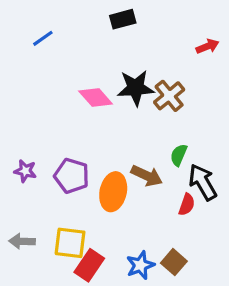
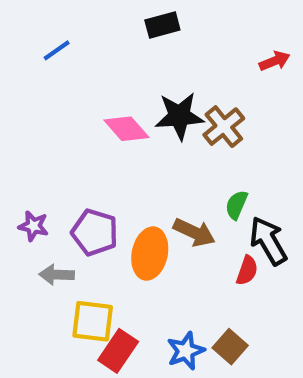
gray arrow: (22, 241) -> (57, 275), moved

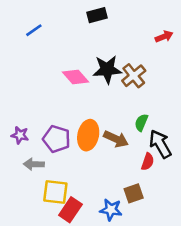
orange ellipse: (150, 254) -> (88, 135), moved
brown square: (230, 347) -> (134, 193), moved, turned 30
blue star: (186, 351) -> (111, 210), turned 30

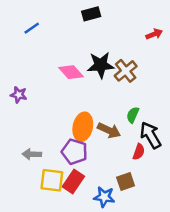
purple star: (20, 135) -> (19, 95), moved
purple pentagon: (57, 139) -> (75, 152), moved
red rectangle: (70, 210) -> (73, 181), moved

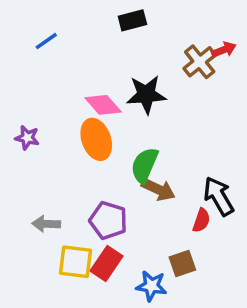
brown cross: (126, 71) -> (200, 62), moved
green semicircle: (133, 115) -> (144, 165), moved, size x1.5
orange ellipse: (83, 127) -> (96, 139), moved, turned -32

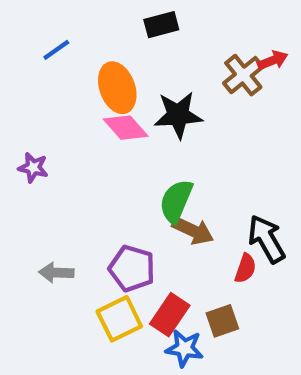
orange ellipse: (96, 139) -> (117, 88), moved
yellow square: (76, 262) -> (119, 319), moved, turned -33
red rectangle: (107, 263) -> (170, 315), moved

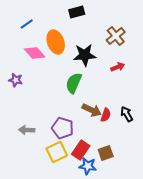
red arrow: (273, 60) -> (118, 67), moved
pink diamond: (126, 128) -> (35, 53), moved
green semicircle: (176, 201) -> (74, 83), moved
black arrow: (266, 239) -> (127, 114), size x0.7
red semicircle: (245, 268) -> (106, 115), moved

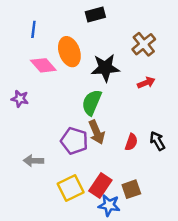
blue line: (27, 24) -> (33, 29), turned -48
brown arrow: (92, 110) -> (97, 132), moved, turned 42
purple pentagon: (63, 128) -> (74, 141), moved

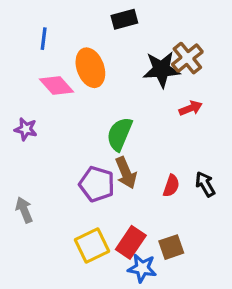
black star: (105, 68) -> (162, 69), moved
gray arrow: (33, 161) -> (24, 210), moved, turned 66

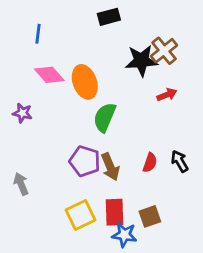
orange ellipse: (90, 68) -> (85, 82), moved
brown arrow: (126, 173) -> (110, 167), moved
red rectangle: (131, 242) -> (114, 212), turned -36

